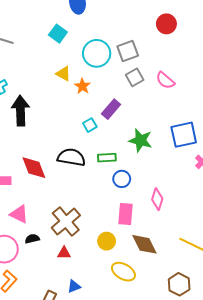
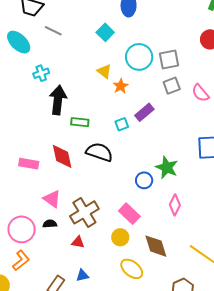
green star: (140, 140) -> (167, 167), moved
green rectangle: (107, 158) -> (80, 122), moved
pink triangle: (19, 214) -> (52, 199), moved
pink rectangle: (126, 214) -> (129, 214), moved, turned -60

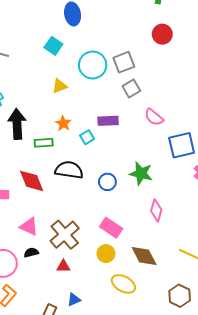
yellow triangle: (104, 71) -> (60, 86), turned -49
orange star: (121, 86) -> (63, 123), moved
pink semicircle: (200, 93) -> (154, 117), moved
purple rectangle: (144, 112) -> (108, 121), turned 48
blue circle: (144, 180) -> (107, 182), moved

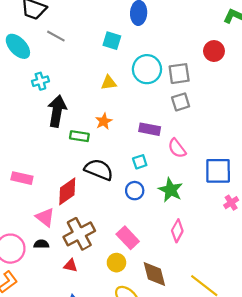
red circle: (162, 34) -> (214, 51), moved
cyan square: (53, 46) -> (112, 41), turned -30
pink semicircle: (154, 117) -> (177, 148), moved
cyan square: (87, 137) -> (140, 162), moved
red diamond: (32, 181) -> (67, 191), moved, turned 64

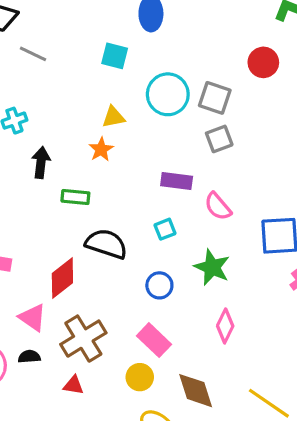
gray square: (179, 74) -> (215, 98), turned 30
black arrow: (57, 111) -> (41, 163), size x0.7
orange star: (104, 121) -> (101, 149), moved
blue circle: (135, 191) -> (159, 285), moved

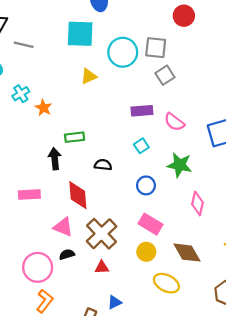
cyan square: (115, 56) -> (80, 34), size x1.5
orange star: (101, 149) -> (44, 108), moved
black arrow: (41, 163) -> (55, 159), moved
black semicircle: (106, 244) -> (103, 165), size x0.6
red diamond: (62, 278) -> (78, 195), turned -44

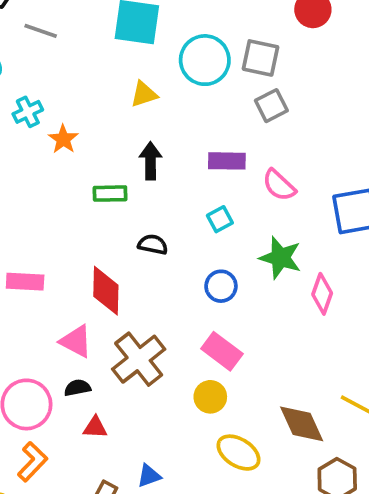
black arrow: (55, 159) -> (151, 161), moved
pink diamond: (197, 203) -> (322, 294), moved
brown diamond: (187, 253) -> (302, 424), moved
red triangle: (102, 267) -> (95, 427), moved

